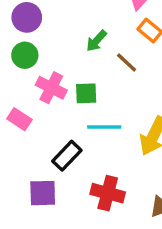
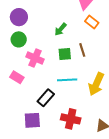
brown line: (127, 63) -> (82, 50), moved, turned 32
green square: (86, 93) -> (65, 54), moved

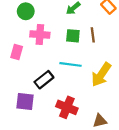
pink cross: (35, 58) -> (40, 35), turned -30
pink rectangle: (17, 77) -> (17, 52), turned 64

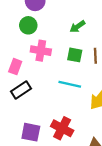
black rectangle: (44, 80) -> (21, 90), moved
purple square: (25, 102) -> (31, 132), moved

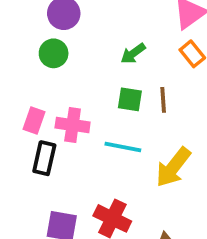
pink cross: (41, 51) -> (73, 125), moved
black rectangle: (21, 90) -> (44, 158), turned -42

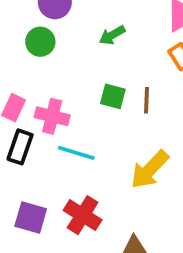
green arrow: (133, 53) -> (112, 35), moved
cyan line: (123, 147) -> (76, 153), moved

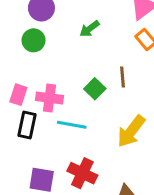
green square: (113, 96) -> (95, 89), moved, turned 36

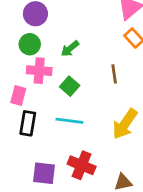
green arrow: (89, 29) -> (70, 49), moved
green square: (95, 89) -> (70, 86), moved
pink cross: (50, 98) -> (39, 71), moved

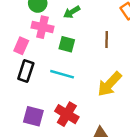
green square: (70, 86) -> (67, 44), turned -35

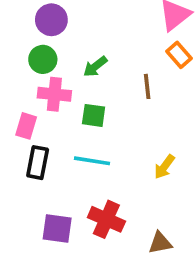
brown line: (107, 40) -> (147, 86), moved
yellow arrow: (109, 84) -> (164, 167), size x0.6

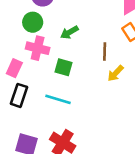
yellow arrow: (164, 167) -> (115, 73), moved

